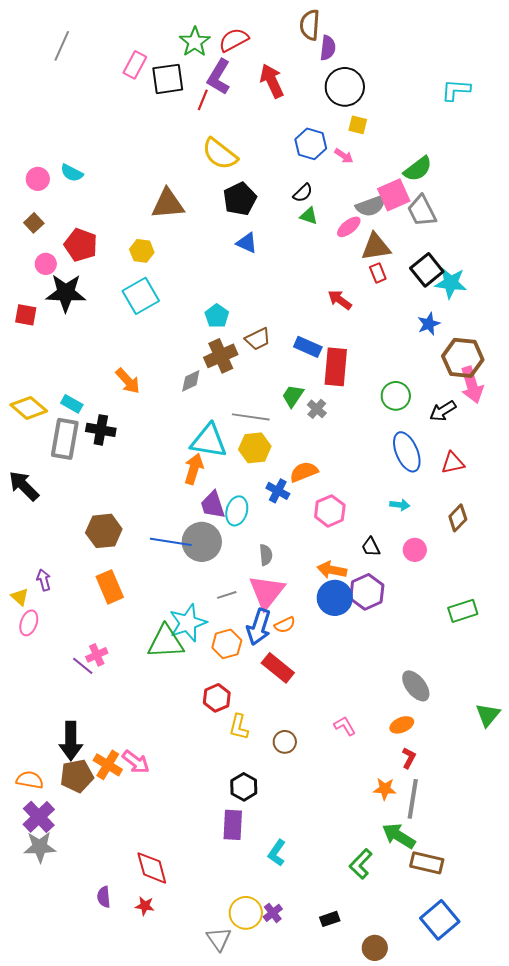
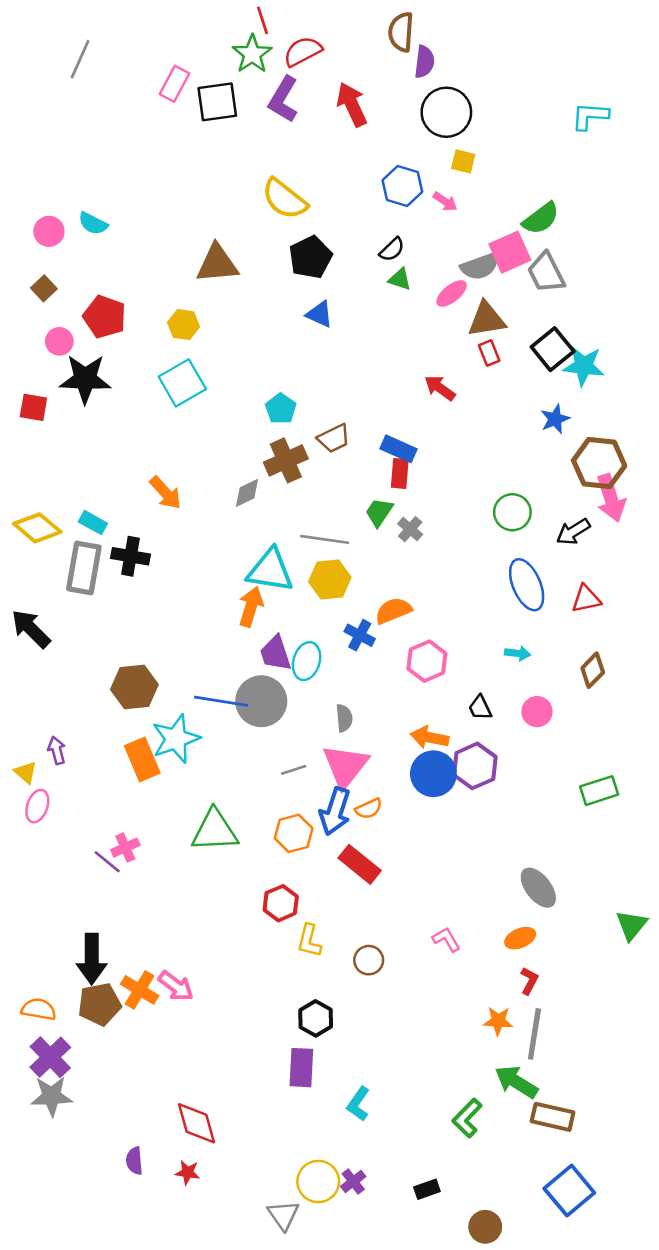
red line: (203, 100) -> (263, 20), moved, turned -40
red rectangle: (336, 367) -> (400, 473), moved, size x0.6
cyan star: (188, 623) -> (176, 739), moved

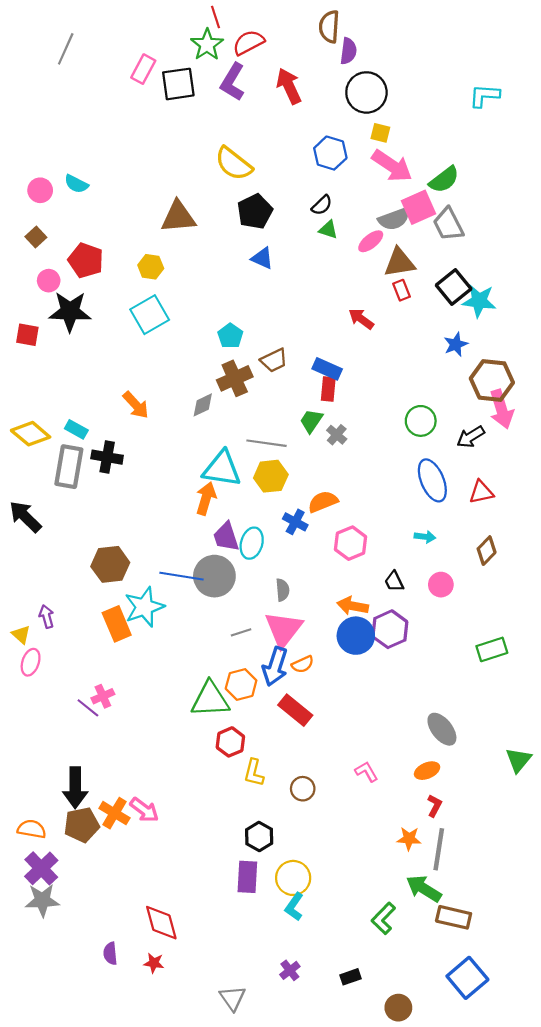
pink arrow: (445, 202) -> (392, 166), moved, size x2.0
green triangle: (215, 831) -> (210, 699), moved
yellow circle: (318, 1181) -> (293, 878), moved

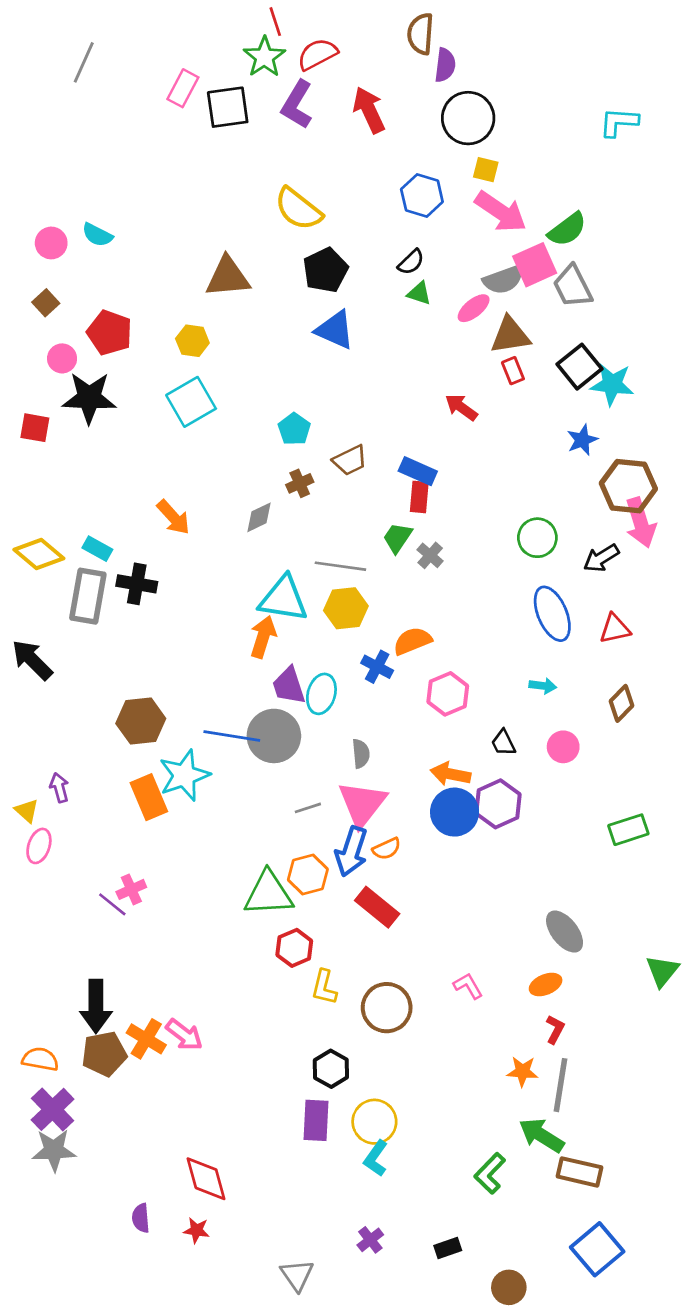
blue triangle: (262, 258) -> (335, 330), size x1.4
brown cross: (235, 378) -> (300, 483), size x0.6
brown circle: (303, 789) -> (387, 1008), size x1.6

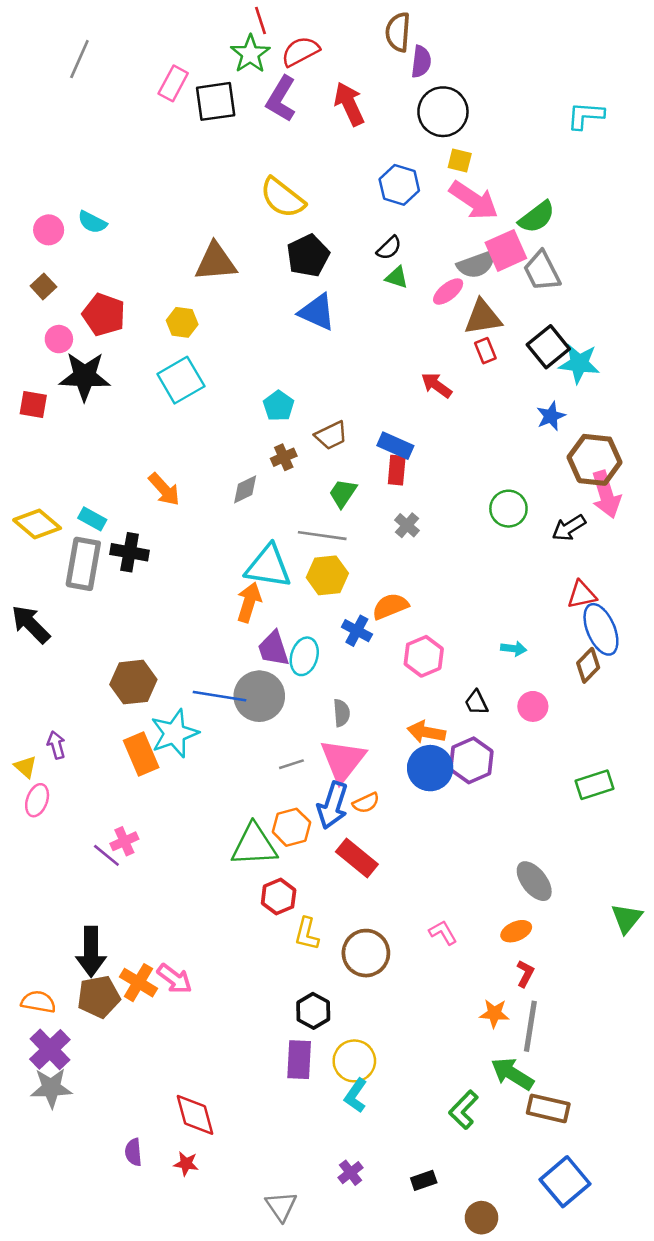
green trapezoid: (397, 538) -> (343, 493), moved
blue ellipse: (552, 614) -> (601, 629), moved

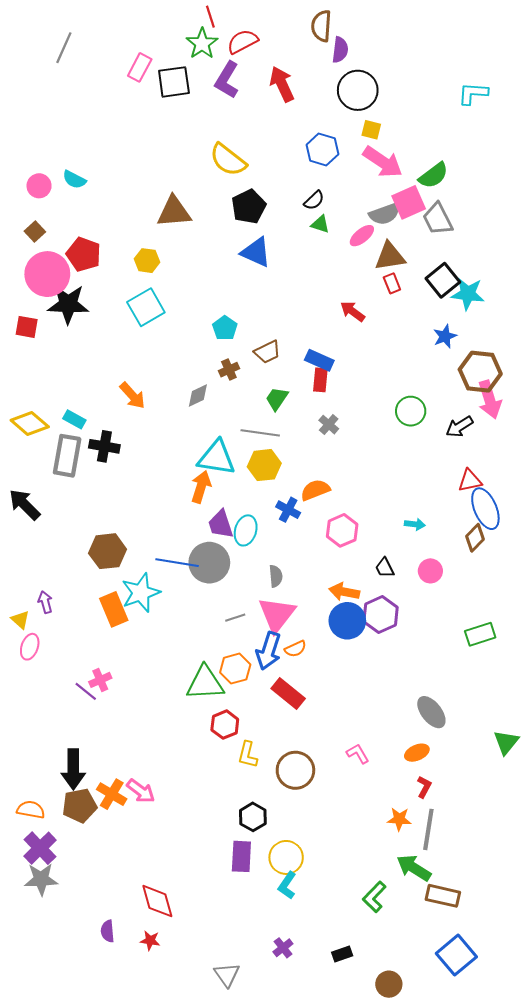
pink circle: (59, 339) -> (47, 274), size x2.0

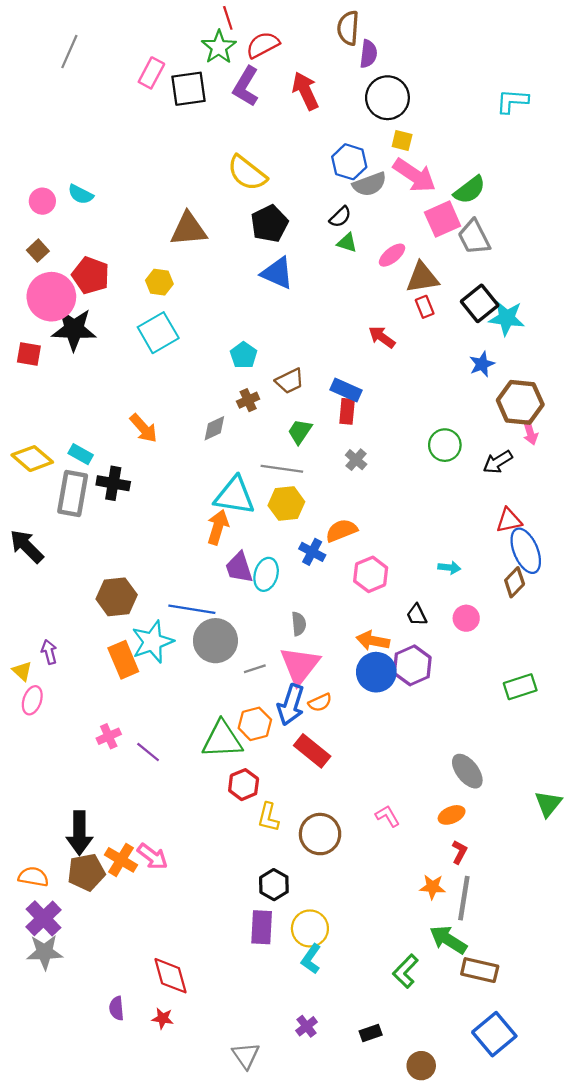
gray semicircle: (385, 214) -> (370, 184), moved
pink arrow: (490, 400) -> (530, 433), size x0.6
gray circle: (209, 563) -> (215, 641), moved
purple line: (86, 691) -> (148, 752), moved

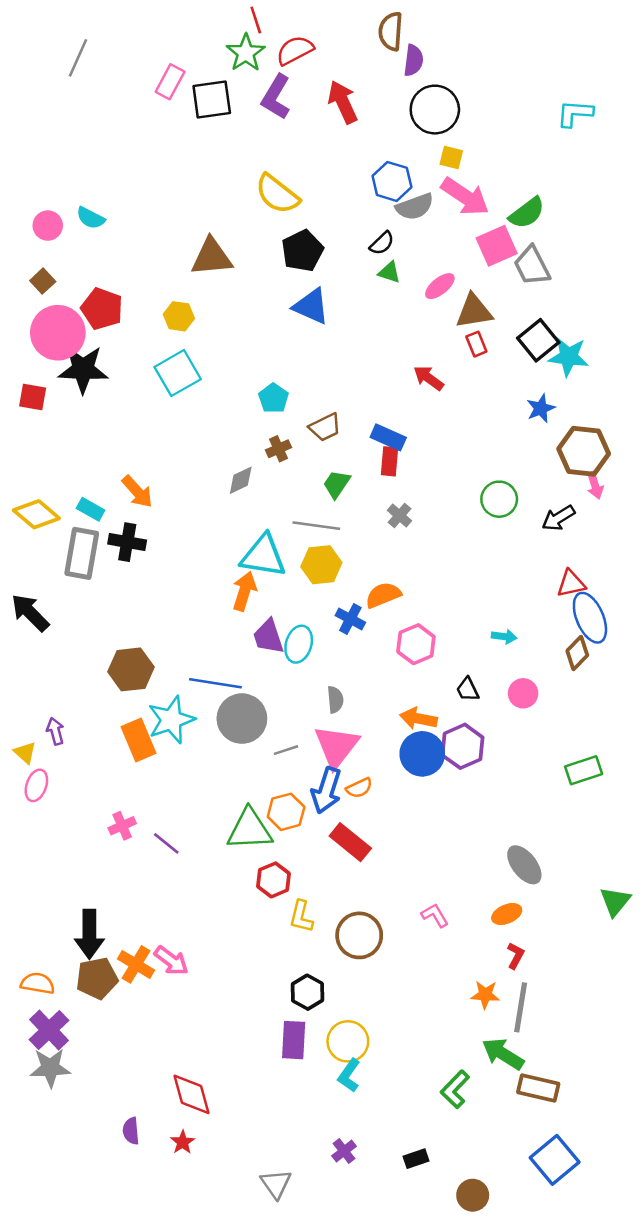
orange arrow: (144, 428) -> (137, 492), moved
red star: (163, 1018) -> (183, 1142), turned 30

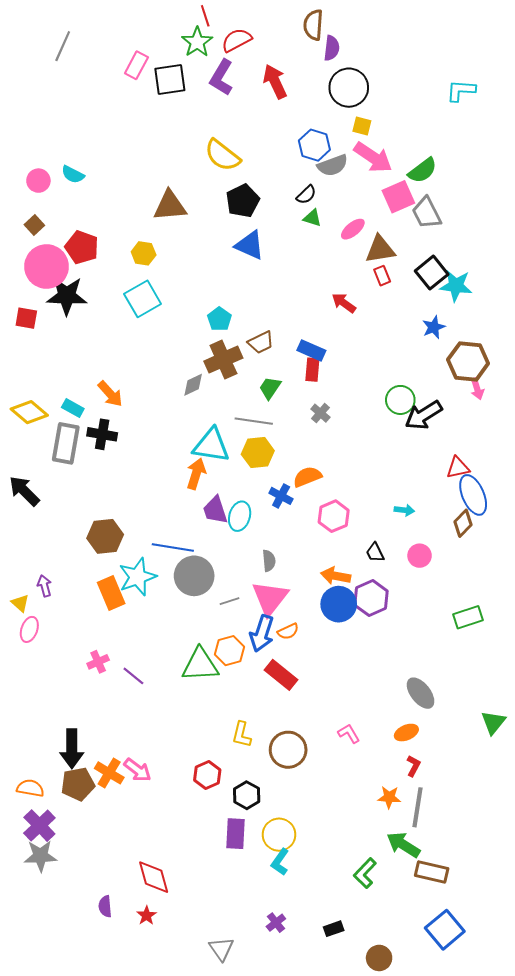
brown cross: (278, 449) -> (223, 360), size x1.8
black arrow: (558, 518) -> (424, 415), moved, size x1.4
red hexagon: (273, 880) -> (207, 775), moved

